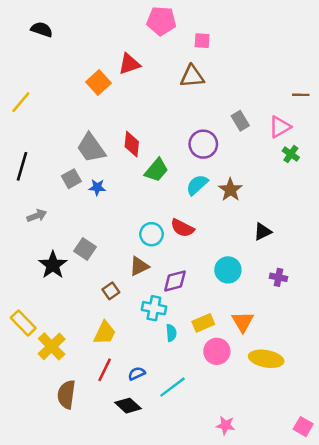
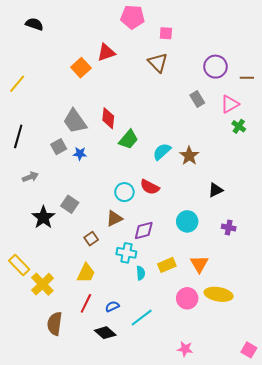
brown triangle: (192, 76) -> (158, 63), turned 50
purple circle: (203, 144) -> (215, 67), moved
pink circle: (217, 351) -> (187, 298), moved

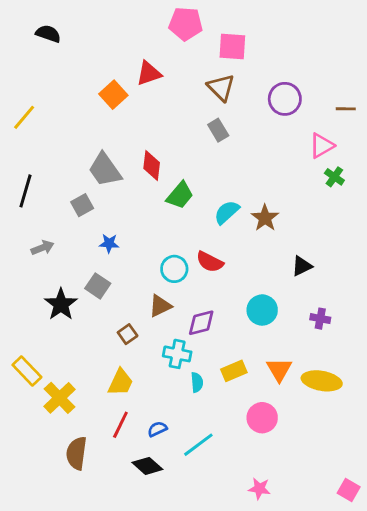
pink square: (166, 33) -> (232, 46), size x1.5
purple circle: (215, 67) -> (285, 99), moved
gray rectangle: (197, 99) -> (218, 130), moved
blue star: (80, 154) -> (109, 243), moved
yellow ellipse: (219, 294) -> (322, 381), moved

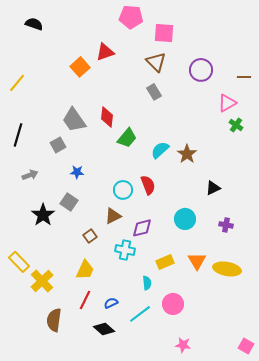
red semicircle: (210, 262) -> (148, 185), turned -138
cyan semicircle: (197, 382) -> (147, 283), moved
pink circle: (262, 418) -> (173, 304), moved

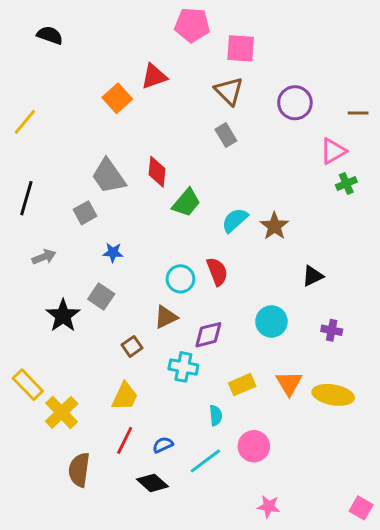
green cross: (236, 125) -> (346, 183), turned 32

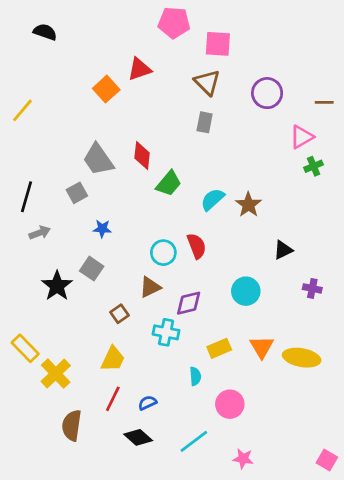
gray rectangle: (226, 135) -> (205, 122), turned 42
black line: (26, 198) -> (26, 197), moved
purple cross: (332, 330) -> (312, 288), moved
cyan line: (205, 461) -> (194, 441), moved

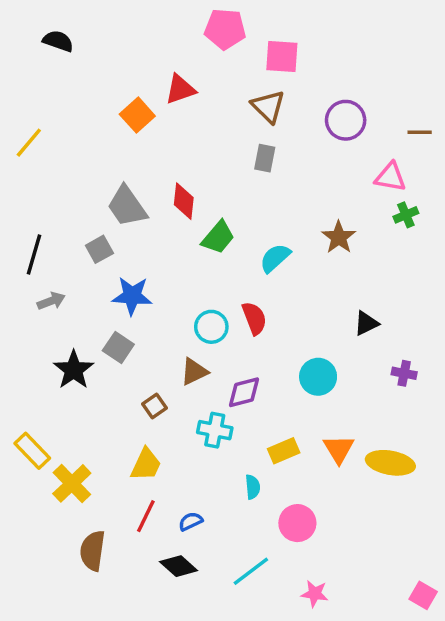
pink triangle: (302, 137) -> (390, 177), turned 40
brown star: (248, 205) -> (339, 237), moved
blue star: (102, 229) -> (132, 296), size x1.6

